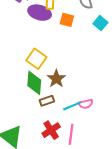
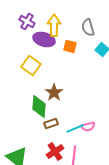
yellow square: (36, 59) -> (31, 65), moved
brown star: (56, 79) -> (54, 92), moved

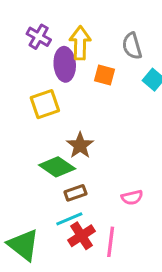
purple ellipse: (44, 39) -> (65, 64), turned 70
yellow square: (31, 65) -> (45, 104), turned 36
green diamond: (39, 106) -> (57, 167), turned -60
cyan line: (75, 128) -> (69, 219), moved

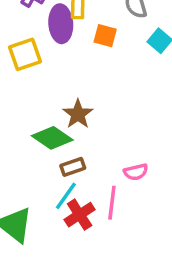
yellow square: (45, 104) -> (25, 54), moved
cyan line: (69, 219) -> (66, 196), turned -32
pink line: (111, 242) -> (112, 203), moved

